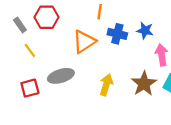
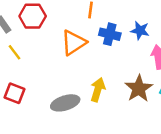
gray ellipse: (61, 76) -> (65, 103), moved
red square: (30, 88) -> (14, 93), turned 36

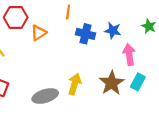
orange triangle: (74, 43) -> (39, 33), moved, size x0.7

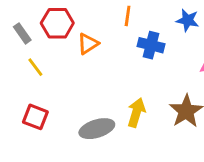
blue star: (113, 31) -> (188, 20), moved

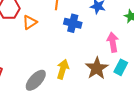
gray ellipse: (97, 129) -> (36, 80), turned -30

